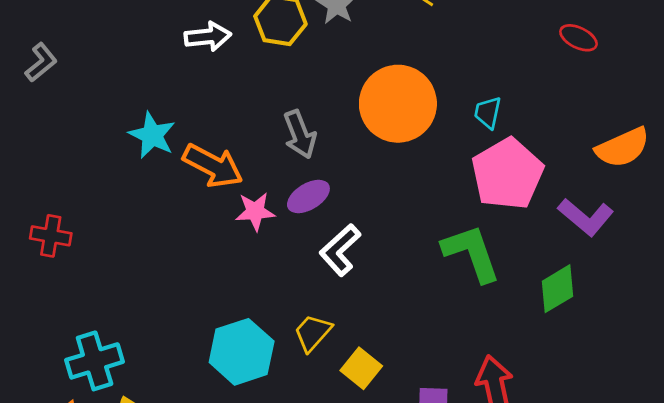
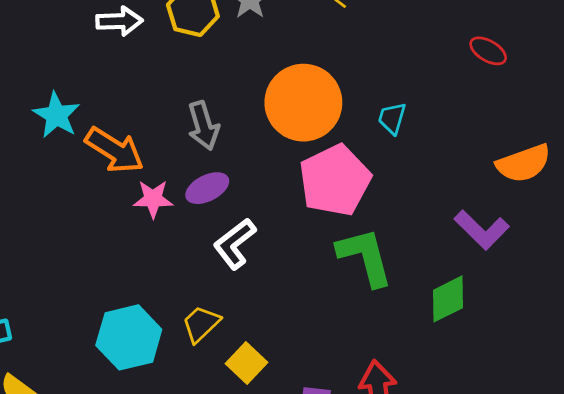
pink pentagon: (507, 174) -> (335, 180), moved

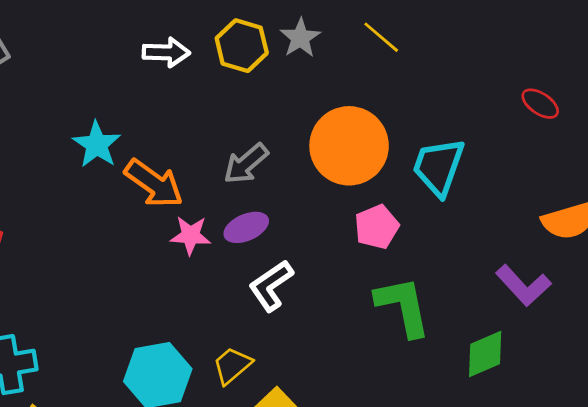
cyan trapezoid: (392, 118) -> (438, 167), size x1.8
gray arrow: (203, 126) -> (246, 164), turned 63
pink pentagon: (335, 180) -> (377, 227), size x0.6

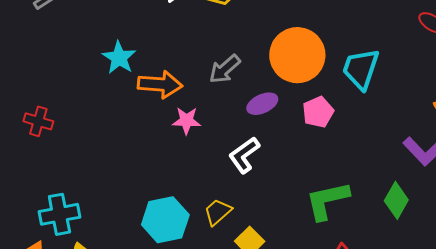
orange arrow: (154, 183) -> (160, 84), turned -30
purple ellipse: (246, 227) -> (262, 104), moved
green L-shape: (403, 306) -> (327, 201), moved, turned -90
green diamond: (485, 354) -> (396, 200), turned -36

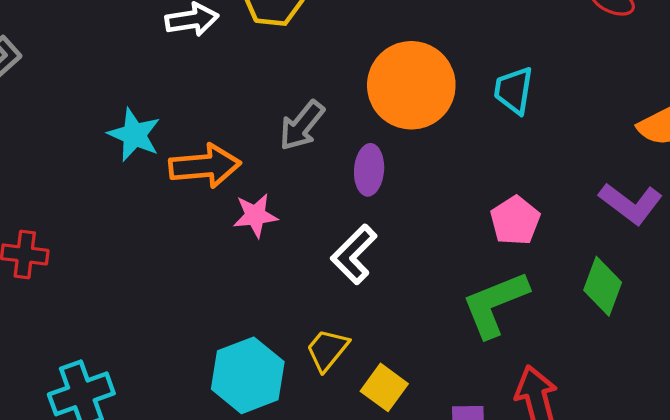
cyan trapezoid: (361, 69) -> (514, 90), size x0.7
purple ellipse: (262, 104) -> (369, 170), turned -52
pink pentagon: (318, 112) -> (515, 221), moved

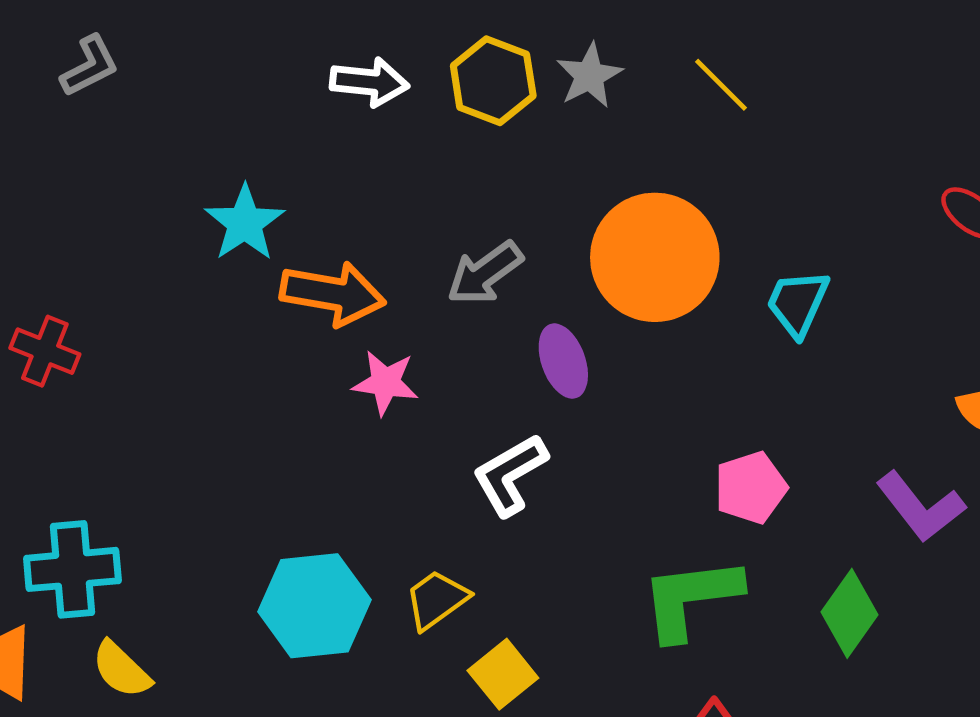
purple ellipse: (369, 170) -> (563, 361), turned -39

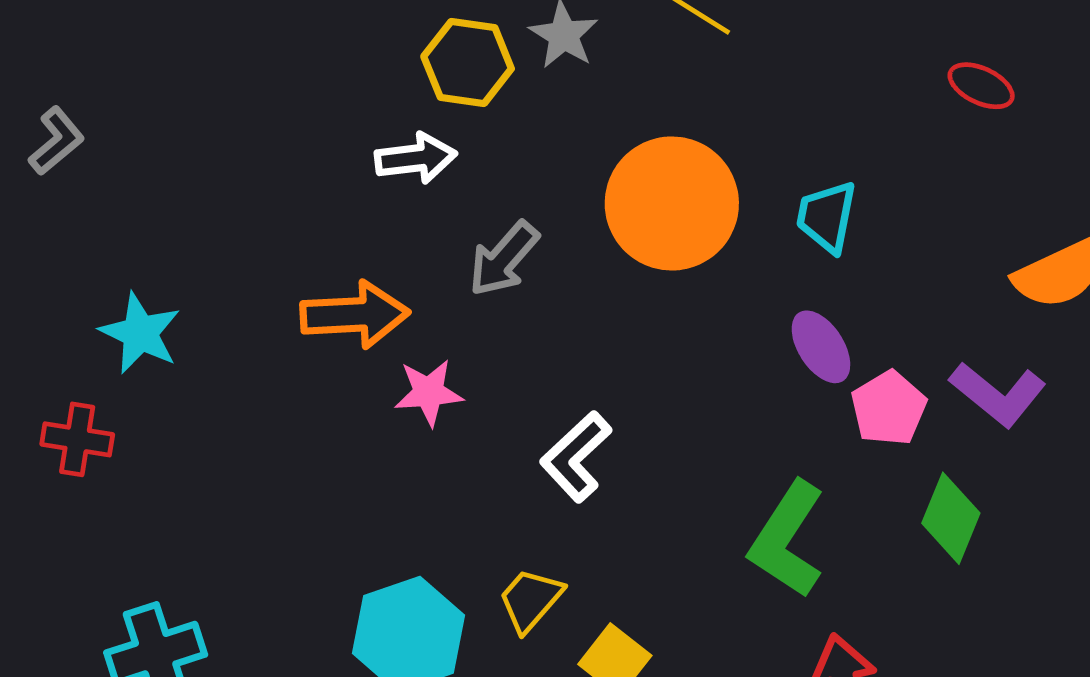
white arrow: (369, 82) -> (416, 158), moved
cyan star: (245, 223) -> (140, 333), moved
purple ellipse: (563, 361) -> (821, 347), moved
pink pentagon: (751, 488) -> (889, 408), moved
green L-shape: (691, 598) -> (787, 539), turned -37

